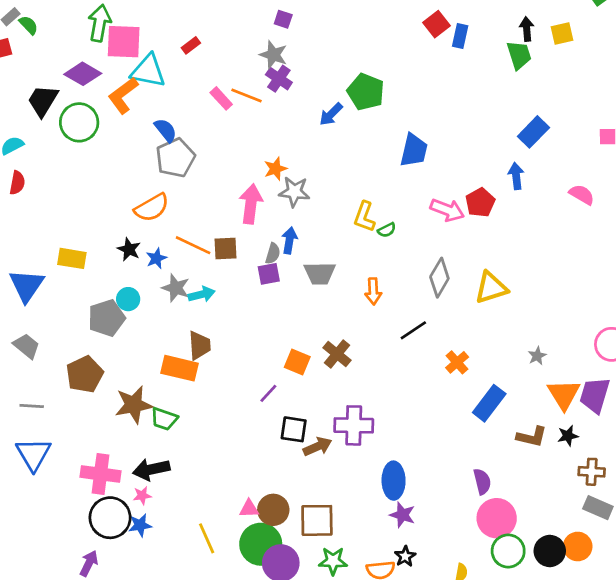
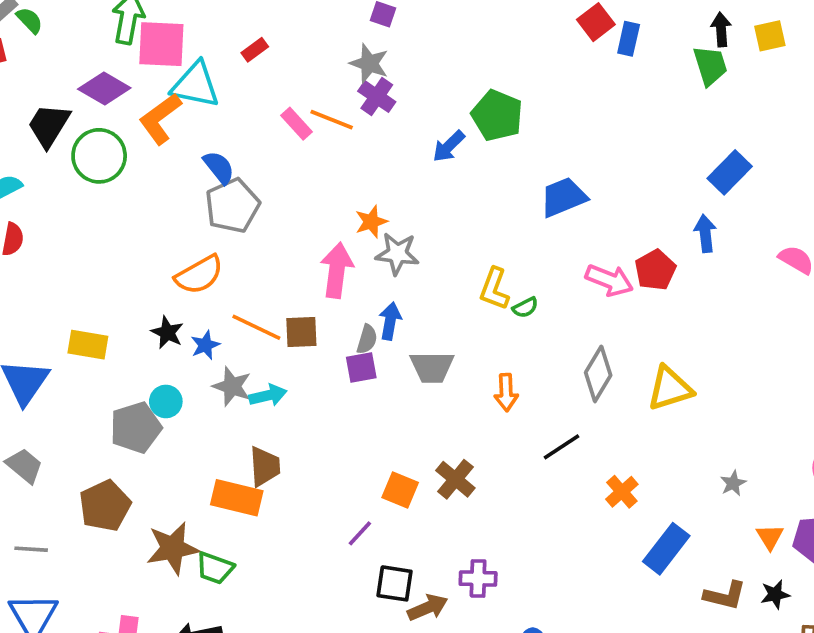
blue trapezoid: (414, 150) -> (563, 197), turned -126
orange triangle: (564, 394) -> (770, 537), size x0.6
purple cross: (354, 425) -> (478, 578), size x0.7

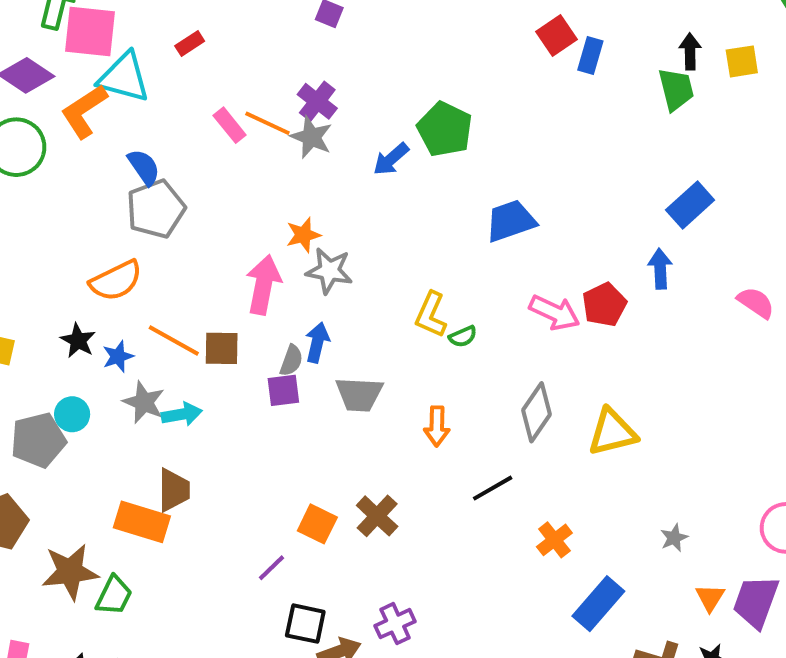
gray star: (369, 63) -> (311, 137), moved
green trapezoid: (215, 568) -> (114, 596), turned -87
purple cross: (478, 578) -> (395, 624), turned -30

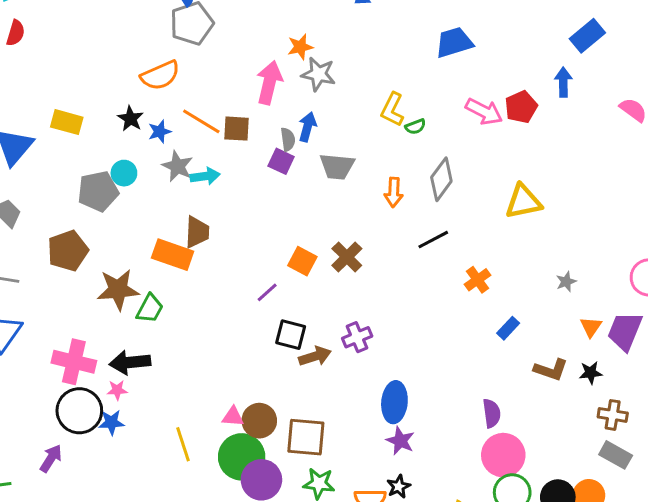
gray semicircle: (291, 360) -> (288, 139), turned -30
purple square: (283, 390) -> (281, 161), turned 30
gray diamond: (537, 412) -> (441, 179), moved
blue rectangle: (598, 604) -> (508, 328), size x0.6

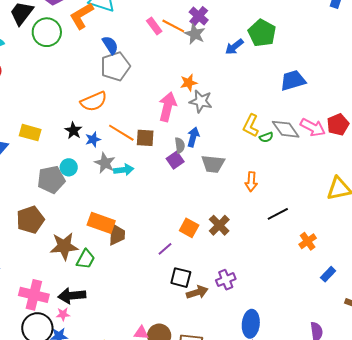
purple square: (281, 161) -> (175, 160), turned 30
gray diamond: (441, 179) -> (286, 129), moved, turned -72
brown trapezoid: (197, 232) -> (117, 235), moved

